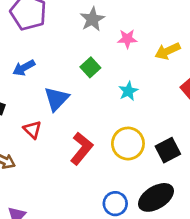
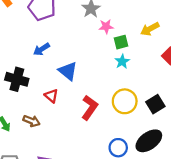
pink star: (127, 39) -> (106, 26), moved
green square: (90, 67) -> (121, 42), moved, turned 32
blue triangle: (56, 99) -> (68, 71), turned -30

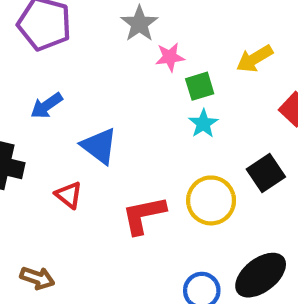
black square: (155, 104) -> (266, 173), moved
red L-shape: (90, 108) -> (144, 215), turned -135
brown arrow: (31, 121) -> (37, 278), moved

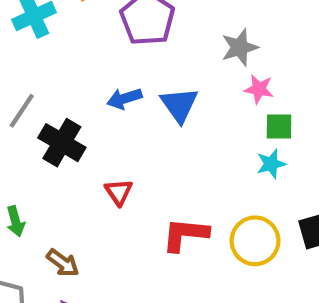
blue triangle: (99, 146) -> (179, 105), moved

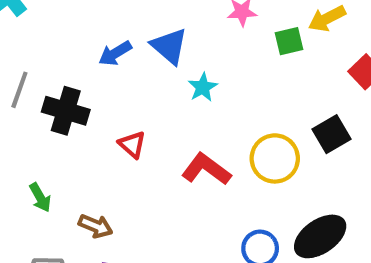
green square: (279, 126) -> (289, 41), moved
cyan star: (271, 164) -> (203, 87), moved
red L-shape: (185, 234) -> (206, 169), turned 45

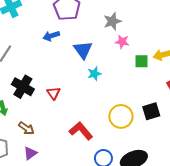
blue arrow: (115, 53) -> (51, 36), moved
black cross: (66, 111) -> (23, 87), moved
red L-shape: (206, 169) -> (81, 131), moved

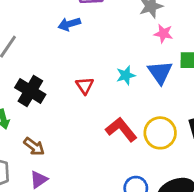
blue triangle: (83, 50) -> (160, 72), moved
red triangle: (54, 93) -> (85, 86), moved
red L-shape: (81, 131) -> (121, 130), moved

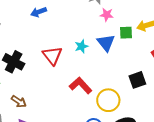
red triangle: (85, 86) -> (52, 56), size x1.5
yellow circle: (160, 133) -> (108, 100), moved

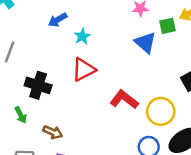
cyan star: (81, 46) -> (82, 36), moved
red triangle: (52, 56) -> (84, 69), turned 50

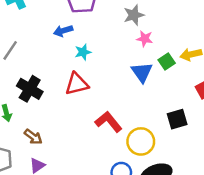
green square: (168, 26) -> (167, 62), turned -35

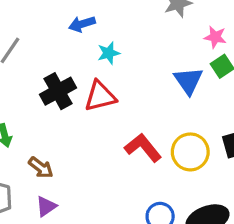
pink star: (145, 39) -> (215, 37), moved
black cross: (30, 89) -> (58, 91), moved, turned 30
yellow circle: (141, 141) -> (190, 152), moved

